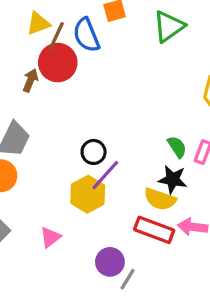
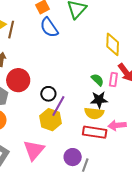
blue semicircle: (86, 35) -> (49, 27), moved
red circle: (58, 63) -> (18, 80), moved
pink triangle: (50, 237) -> (34, 150), size x1.6

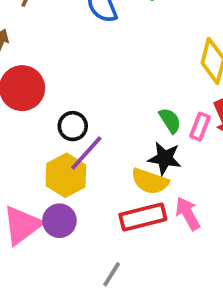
pink arrow: (117, 125) -> (188, 214), turned 54
red rectangle: (95, 132) -> (143, 217), turned -35
purple circle: (73, 157) -> (59, 221), moved

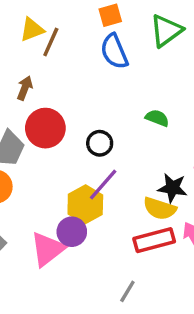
green semicircle: (170, 120) -> (157, 118), moved, turned -35
black circle: (73, 126) -> (100, 143), moved
purple circle: (59, 221) -> (72, 232), moved

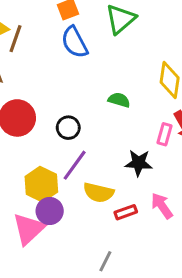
yellow hexagon: (85, 204) -> (41, 184), moved
yellow semicircle: (160, 208) -> (99, 193), moved
red rectangle: (154, 240) -> (126, 212), size x0.6

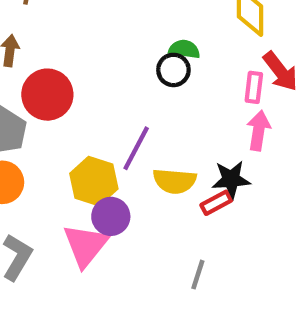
black circle: (68, 128) -> (173, 70), moved
black star: (139, 163) -> (231, 179), moved
pink arrow: (162, 206) -> (259, 131), moved, turned 52

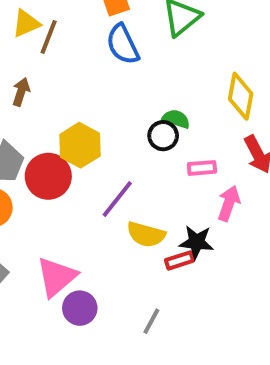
pink rectangle: (254, 87) -> (202, 168), moved, turned 68
red circle: (47, 95) -> (48, 176), moved
yellow hexagon: (94, 181) -> (80, 145), moved
purple circle: (111, 216) -> (80, 308), moved

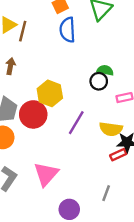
blue semicircle: (123, 44) -> (67, 30), turned 30
yellow semicircle: (146, 234) -> (111, 129), moved
purple circle: (80, 308) -> (69, 209), moved

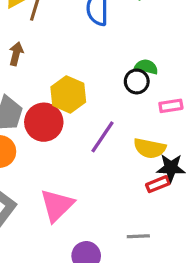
gray line: (106, 193) -> (138, 236), turned 63

